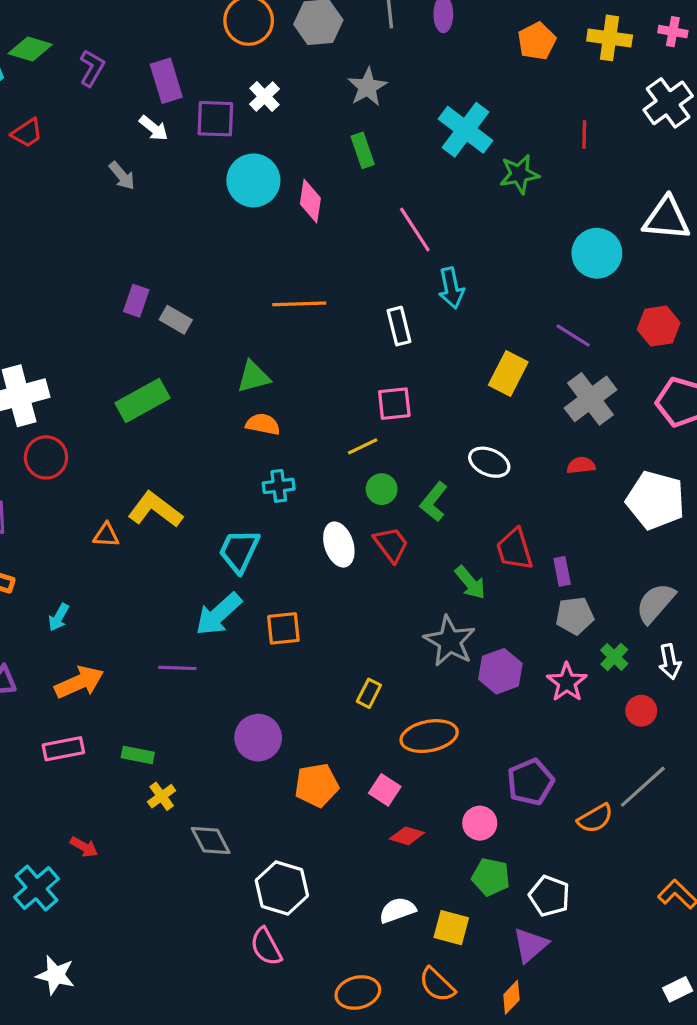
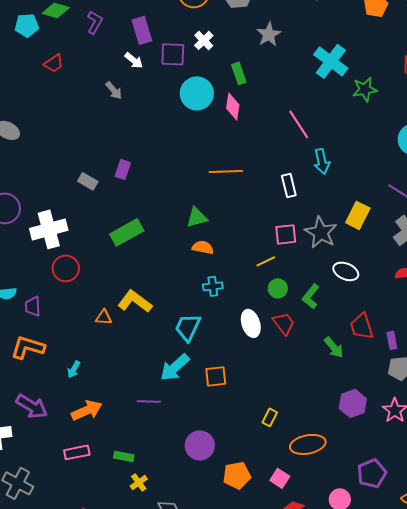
green rectangle: (363, 150) -> (239, 73), moved
gray rectangle: (176, 320) -> (88, 181), moved
gray star: (450, 641) -> (321, 232), moved

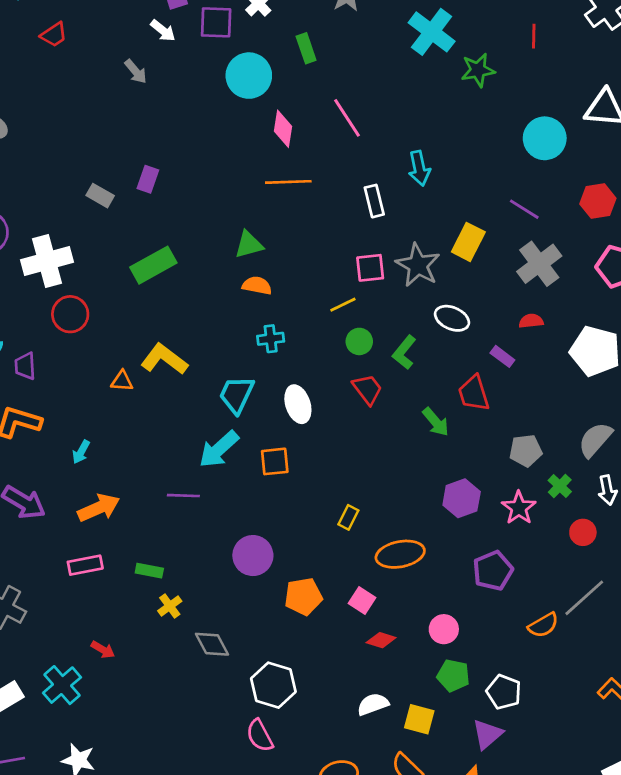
pink diamond: (233, 106) -> (283, 129), moved
pink line: (299, 124) -> (347, 118), moved
white ellipse: (251, 323) -> (298, 404), moved
purple rectangle: (392, 340) -> (502, 356), moved, turned -42
purple pentagon: (372, 473) -> (493, 571), moved

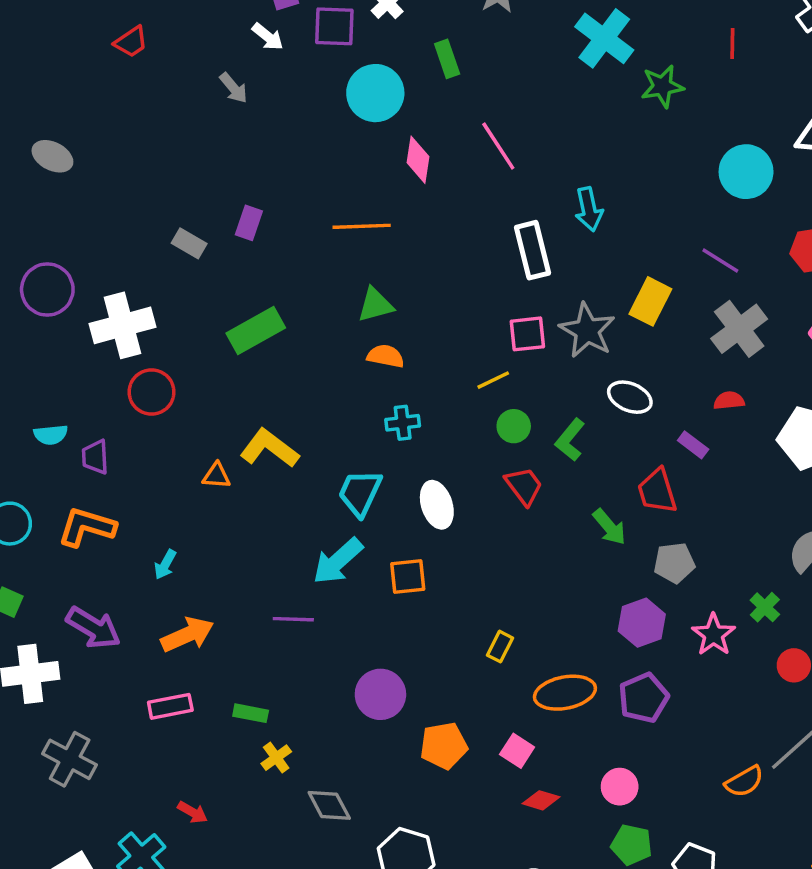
orange line: (288, 182) -> (362, 226), moved
white rectangle: (374, 201) -> (532, 250), size x1.4
gray pentagon: (526, 451) -> (674, 563), moved
purple pentagon: (493, 571) -> (644, 698), moved

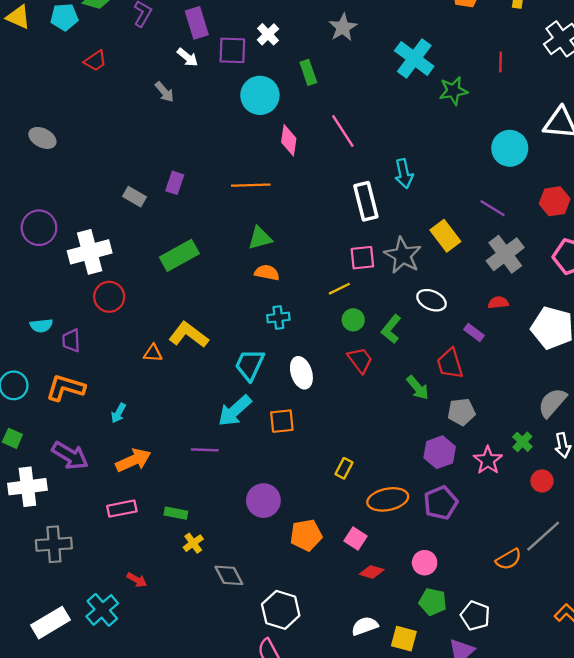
yellow rectangle: (650, 301) -> (445, 236), turned -64
gray cross: (70, 759) -> (54, 544), turned -32

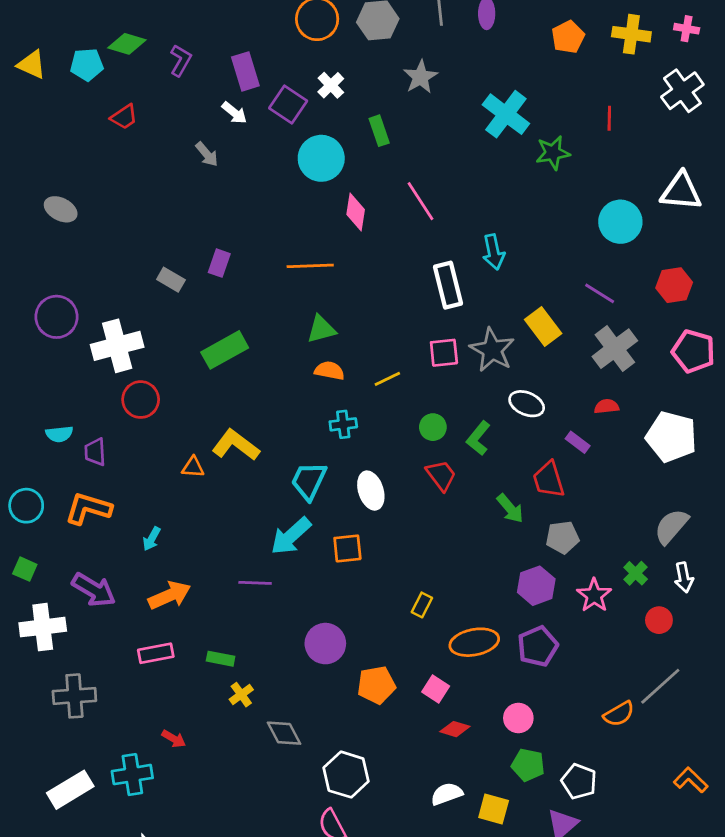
purple square: (232, 50) -> (288, 105), turned 32
yellow line: (339, 289) -> (387, 379), moved
cyan cross: (102, 610) -> (132, 775), turned 32

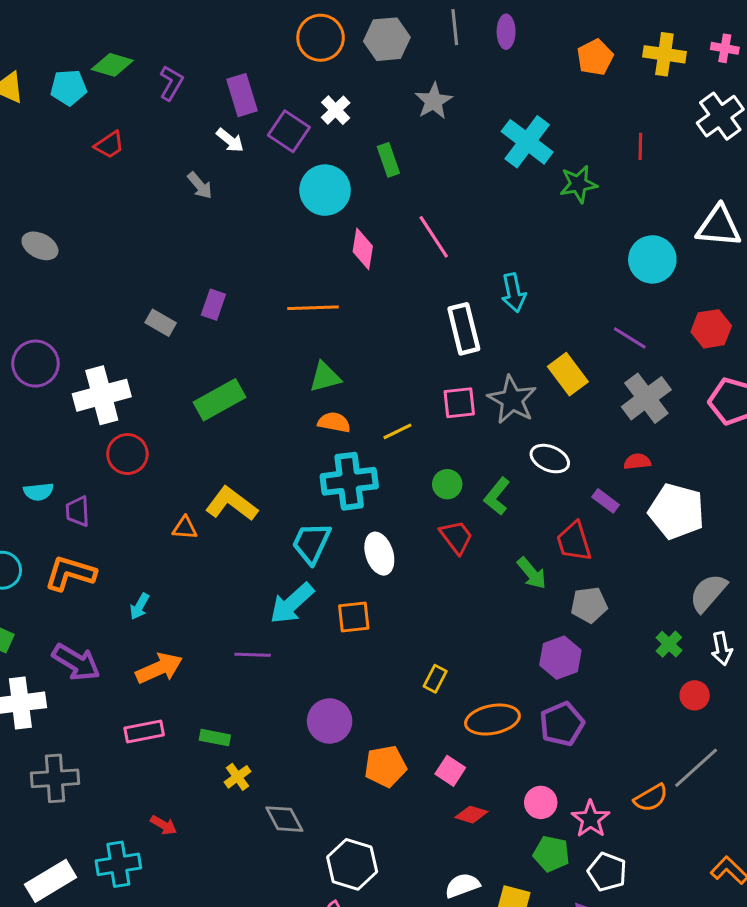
cyan cross: (343, 424) -> (349, 481), size x1.8
white pentagon: (671, 437) -> (676, 511), moved
pink star: (594, 595) -> (591, 819), moved

